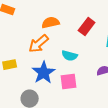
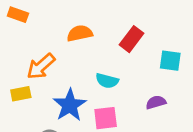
orange arrow: (39, 44) -> (41, 66), moved

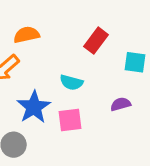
orange semicircle: (80, 33) -> (27, 35), moved

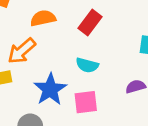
red rectangle: (96, 41) -> (90, 22), moved

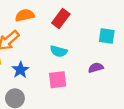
blue star: (50, 89) -> (20, 70), moved, size x0.7

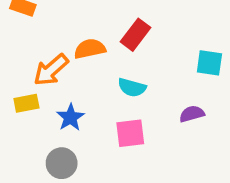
orange semicircle: (25, 15) -> (90, 49), moved

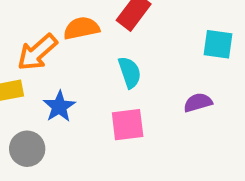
cyan semicircle: (132, 87) -> (130, 72), turned -124
gray circle: (62, 163) -> (27, 149), moved

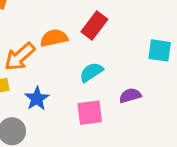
cyan semicircle: (130, 72) -> (91, 72), turned -105
purple semicircle: (198, 103) -> (130, 95), moved

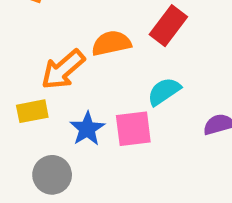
pink square: (90, 113) -> (133, 129), moved

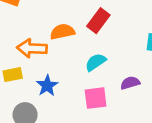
orange arrow: (63, 70) -> (32, 48), turned 44
pink square: (133, 129) -> (96, 98), moved

